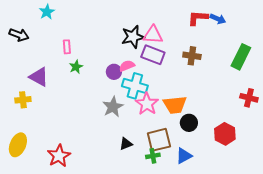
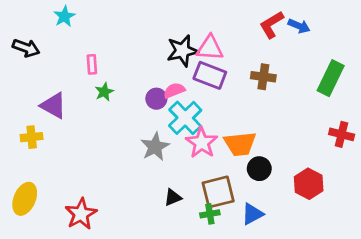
red L-shape: (198, 18) -> (272, 25), turned -35
cyan cross: (135, 86) -> (185, 118), turned 30

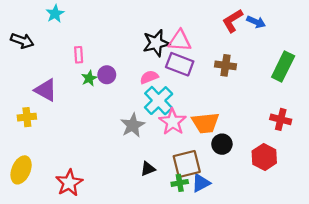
purple circle: (156, 99) -> (107, 75), moved
red cross: (342, 134) -> (281, 119), moved
blue triangle: (252, 214) -> (201, 183), moved

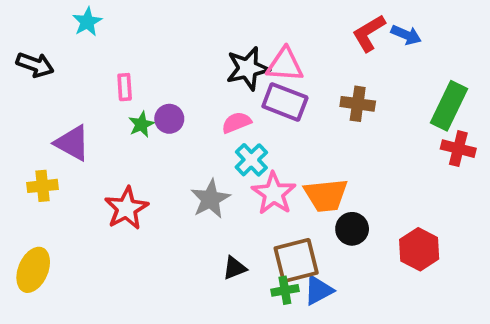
cyan cross: (159, 101) -> (251, 160), size x0.7
red cross: (281, 119) -> (458, 149), moved
red star: (69, 183) -> (126, 208), moved

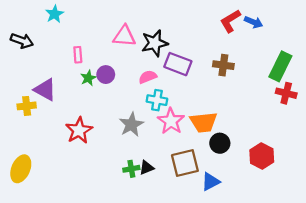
pink triangle: (285, 65) -> (124, 36), moved
cyan cross: (251, 160) -> (157, 100), turned -36
yellow cross: (43, 186) -> (27, 106), moved
green cross: (285, 290) -> (131, 169), moved
blue triangle: (318, 290) -> (211, 182), moved

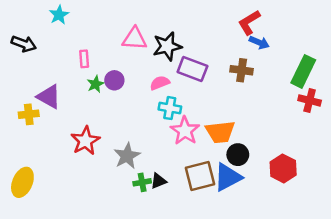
blue arrow: (254, 22) -> (259, 43), moved
gray star: (131, 125) -> (127, 156), moved
blue triangle: (211, 182) -> (228, 177), moved, size x1.4

